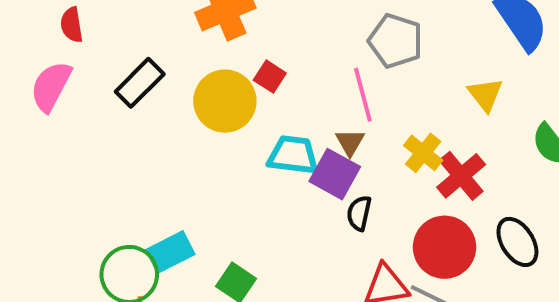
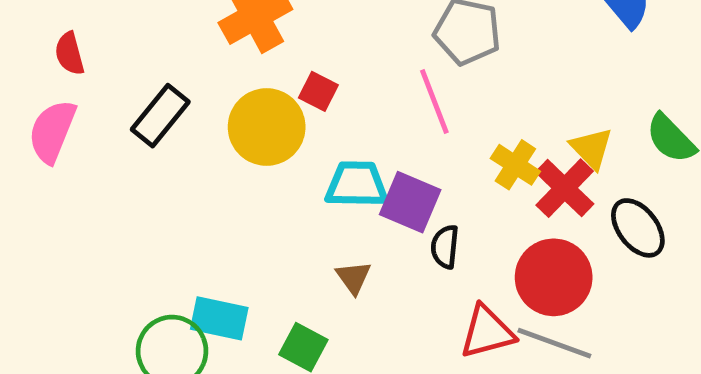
yellow triangle: (485, 95) -> (591, 148), moved
brown triangle: (350, 142) -> (353, 277), moved
black ellipse: (517, 242) -> (638, 228), moved
cyan rectangle: (170, 252) -> (219, 318), turned 45

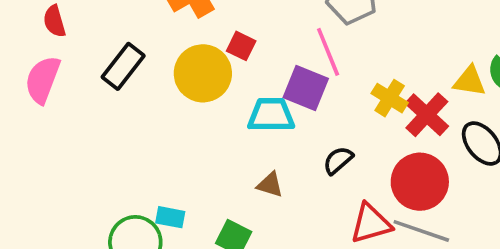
yellow triangle: (591, 148) -> (470, 81), moved, turned -36
purple square: (410, 202) -> (306, 88), moved
black semicircle: (445, 247) -> (338, 160), turned 44
brown triangle: (353, 277) -> (270, 185), turned -36
cyan rectangle: (219, 318) -> (170, 217), size x0.7

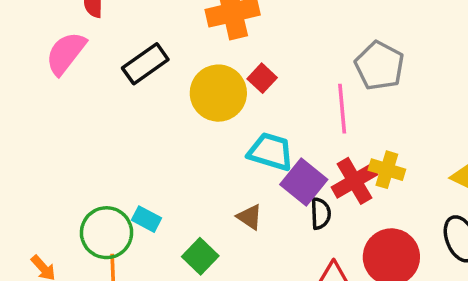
purple square: (306, 88) -> (304, 182), moved
yellow cross: (390, 98) -> (387, 170), turned -32
red cross: (427, 115) -> (354, 181), moved
black semicircle: (338, 160) -> (321, 214), turned 112

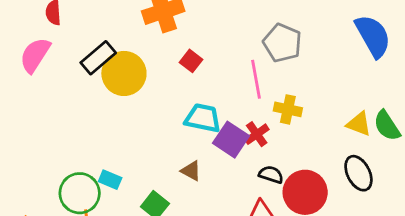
yellow circle: (218, 93) -> (124, 73), moved
yellow cross: (387, 170) -> (288, 109), moved
red cross: (354, 181) -> (257, 134), moved, size x0.7
black semicircle: (321, 214) -> (271, 175), moved, turned -65

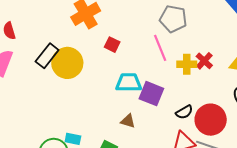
red cross: (257, 134) -> (204, 61), moved
black semicircle: (271, 175) -> (184, 112), turned 144

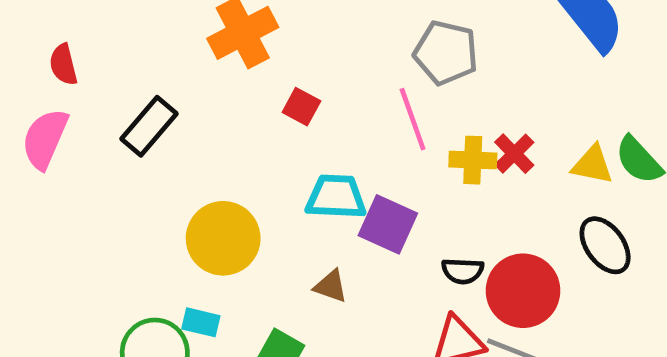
yellow circle: (67, 63) -> (223, 238), moved
black semicircle: (184, 112) -> (463, 271), turned 30

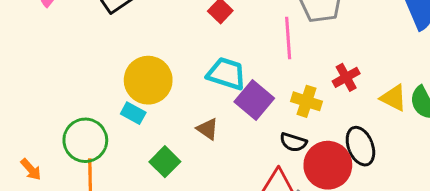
yellow cross: (473, 160) -> (306, 101), moved
black ellipse: (605, 245) -> (360, 146), moved
cyan rectangle: (201, 322) -> (133, 113), moved

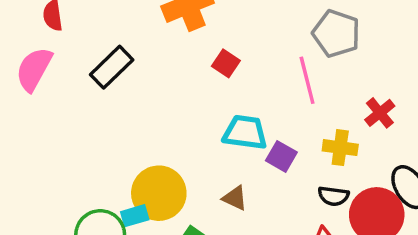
yellow circle: (148, 80) -> (159, 193), moved
purple square: (254, 100) -> (281, 156), size x0.7
cyan rectangle: (133, 113) -> (135, 216), moved, turned -35

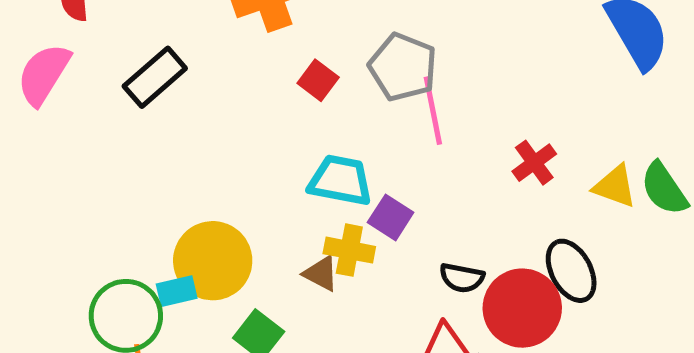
gray pentagon: (336, 34) -> (403, 67), moved
yellow cross: (340, 148) -> (349, 250), moved

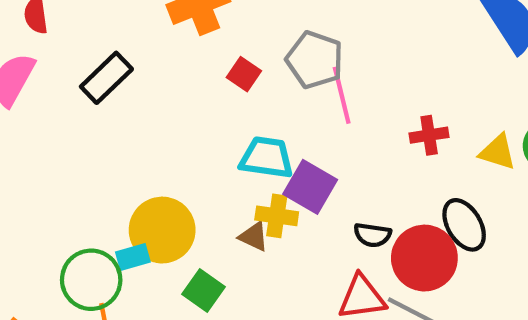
red cross: (534, 163) -> (429, 135), turned 30
purple square: (391, 217) -> (310, 187), size x1.4

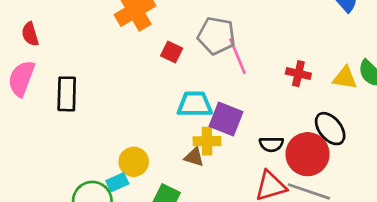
black rectangle: (106, 78) -> (67, 94), moved, turned -36
red cross: (429, 135) -> (298, 74), turned 30
yellow circle: (162, 230) -> (134, 162), size x0.7

